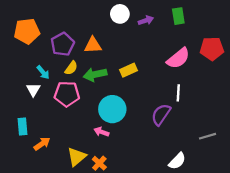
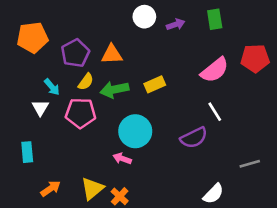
white line: (178, 93) -> (215, 112), turned -35
purple semicircle: (161, 115) -> (194, 138), turned -150
orange arrow: (42, 144) -> (51, 189), moved

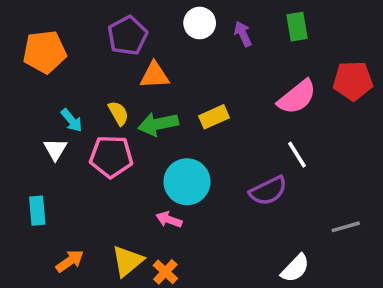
purple arrow: (176, 24) -> (243, 34), turned -96
purple pentagon: (75, 53) -> (127, 36), moved
yellow semicircle: (86, 82) -> (118, 113), turned -66

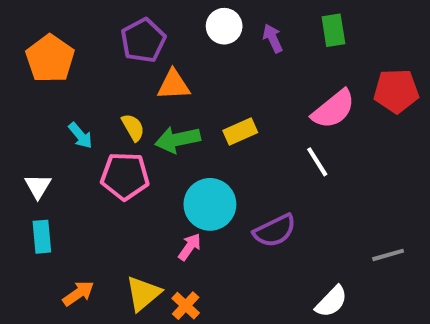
orange pentagon: (45, 52) -> (50, 59), turned -30
white triangle: (55, 149) -> (38, 186), moved
white line: (297, 155) -> (317, 162), moved
purple semicircle: (268, 191) -> (275, 231), moved
pink arrow: (169, 220) -> (190, 247), turned 105

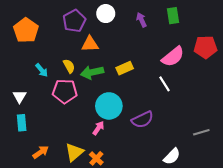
white circle: (224, 26) -> (106, 14), moved

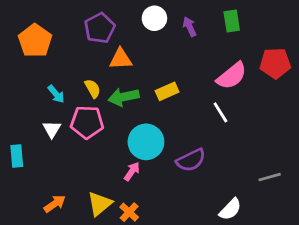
white circle: (106, 14) -> (154, 18), moved
white triangle: (20, 97) -> (52, 129), moved
cyan rectangle: (22, 123) -> (17, 156), moved

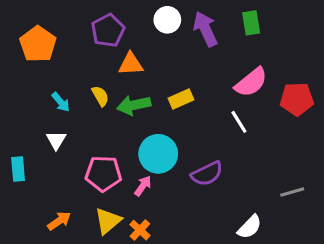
purple arrow: (190, 27) -> (205, 29), size x1.6
red pentagon: (275, 63) -> (297, 99), moved
pink pentagon: (87, 122) -> (103, 174), moved

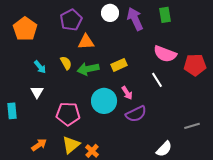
pink semicircle: (251, 82) -> (165, 54), turned 60
pink arrow: (143, 186) -> (127, 93), moved, turned 112

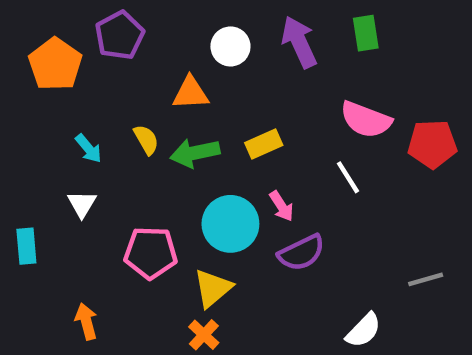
white circle: (110, 13) -> (230, 46), moved
purple pentagon: (71, 20) -> (120, 35), moved
orange arrow: (39, 145) -> (86, 321), turned -70
yellow triangle: (71, 145) -> (213, 288), moved

